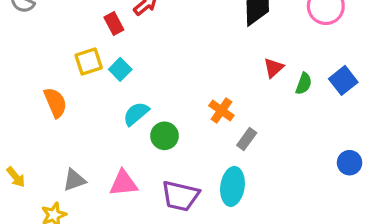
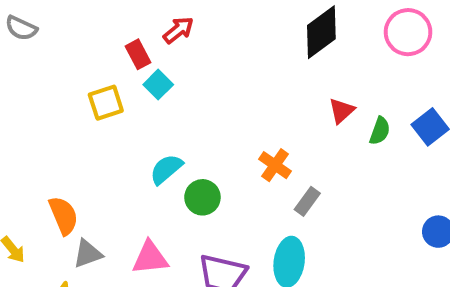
cyan square: (120, 69) -> (158, 85), moved
orange semicircle: (55, 103) -> (63, 215), moved

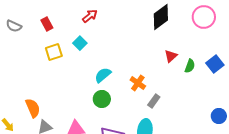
gray semicircle: (21, 28) -> (14, 26), moved
red rectangle: (138, 54) -> (47, 24), moved
cyan semicircle: (166, 169) -> (103, 75), moved

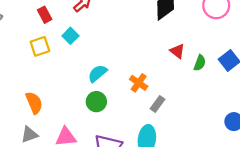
red rectangle: (47, 24) -> (45, 15), moved
red triangle: (171, 56) -> (177, 51), turned -40
orange semicircle: (33, 108) -> (34, 103), moved

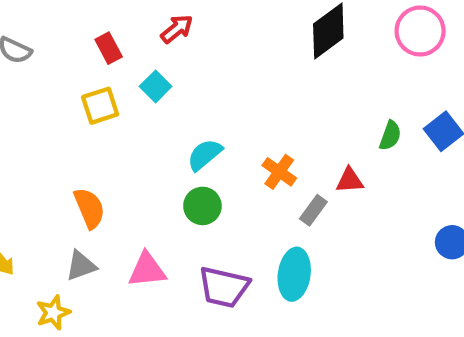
red triangle: (177, 51) -> (350, 180), moved, turned -42

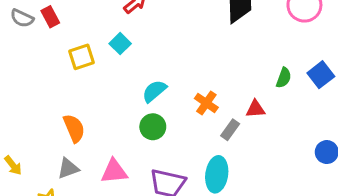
red rectangle: (109, 48) -> (50, 17), moved

